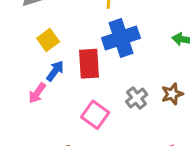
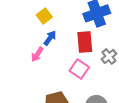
red rectangle: (89, 64) -> (85, 42), moved

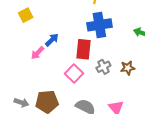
yellow square: (44, 16) -> (26, 15), moved

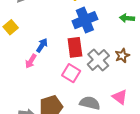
gray cross: (103, 67) -> (98, 60), size x1.5

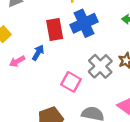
red rectangle: (75, 47) -> (55, 30), moved
pink arrow: (31, 61) -> (17, 61), moved, turned 32

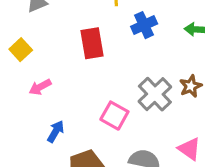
blue cross: (84, 23) -> (144, 25), moved, size x0.7
blue arrow: (38, 53) -> (56, 131), moved

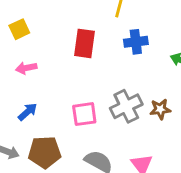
pink square: (114, 116) -> (84, 114), turned 35

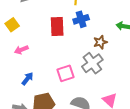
blue cross: (136, 42) -> (81, 19), moved
brown star: (160, 109) -> (100, 42), moved

